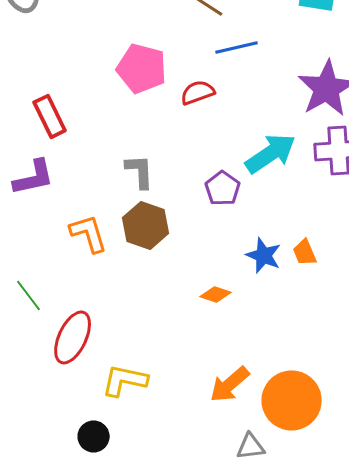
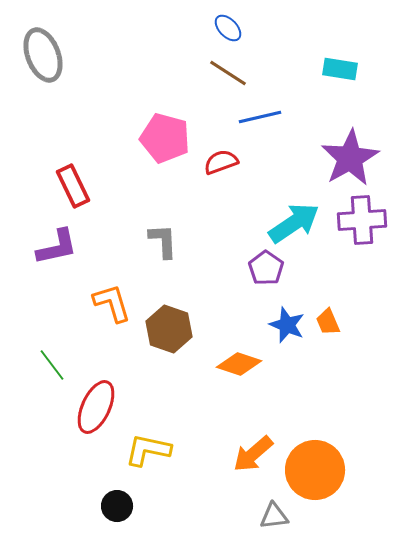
purple pentagon: (223, 188) -> (266, 268), moved
brown hexagon: (146, 225) -> (169, 329), moved
orange diamond: (216, 294) -> (239, 364), size x1.4

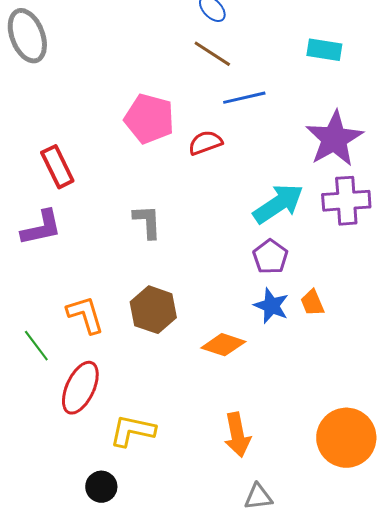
purple pentagon: (266, 268) -> (270, 257), moved
orange L-shape: (112, 303) -> (85, 315), moved
orange arrow: (253, 454) -> (237, 435), turned -60
orange circle: (315, 470) -> (346, 438), moved

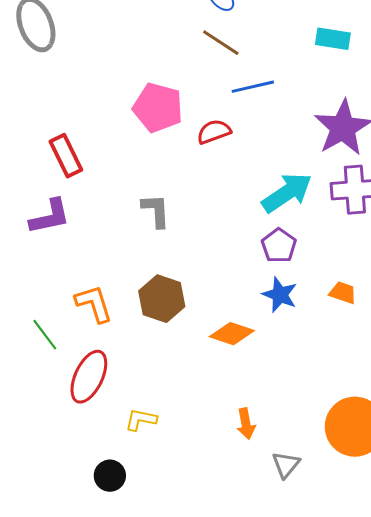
orange trapezoid: (312, 303) -> (343, 293), moved, turned 132
yellow L-shape: (132, 431) -> (141, 420), size x0.7
orange arrow: (237, 435) -> (246, 424), size x0.7
gray triangle: (258, 497) -> (286, 465), moved, turned -44

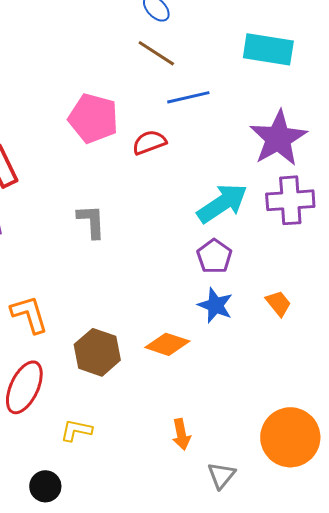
cyan rectangle: (333, 39) -> (268, 49), size x1.4
orange trapezoid: (343, 293) -> (278, 303), turned 32
brown hexagon: (162, 299) -> (97, 352), moved

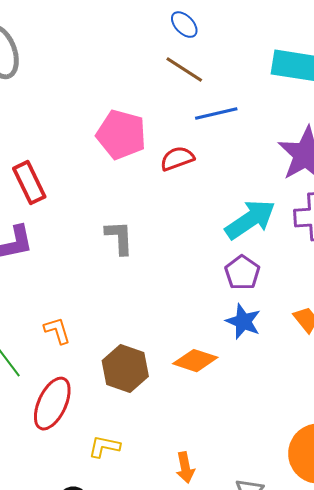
orange L-shape: (29, 314) -> (57, 331), size x0.7
orange arrow: (181, 434) -> (185, 468), moved

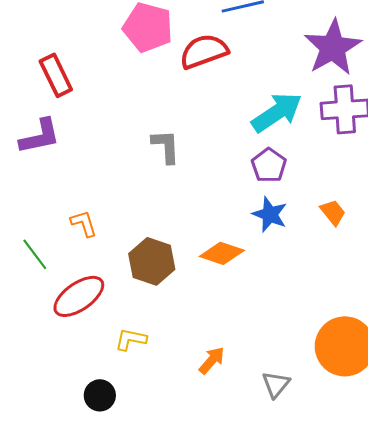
red semicircle: (177, 159) -> (204, 51), size x1.4
gray L-shape: (119, 238) -> (166, 146), moved
red ellipse: (52, 404) -> (79, 296), turned 30
orange arrow: (185, 468) -> (212, 360), turned -128

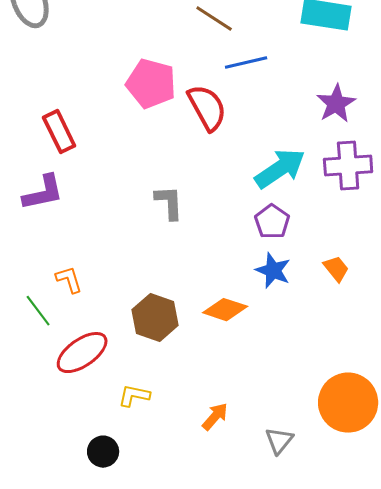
purple star: (333, 47) -> (336, 104), size x0.7
red semicircle: (204, 51) -> (207, 108), turned 81
orange L-shape: (84, 223) -> (69, 280), moved

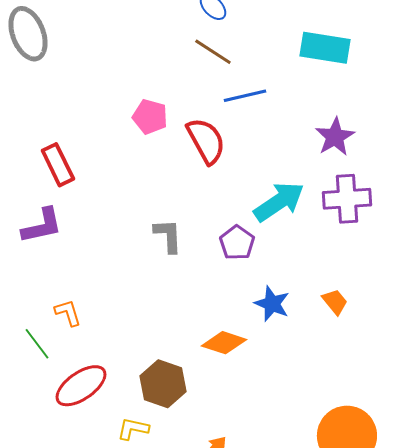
pink pentagon: (151, 84) -> (150, 117), size x0.7
purple pentagon: (272, 222) -> (237, 243), moved
brown hexagon: (155, 318) -> (163, 384), moved

